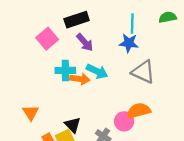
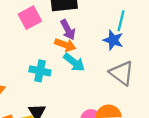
cyan cross: (65, 70) -> (40, 71), moved
orange arrow: (80, 79) -> (65, 45), moved

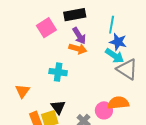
cyan line: (121, 21) -> (112, 25), moved
cyan arrow: (74, 62) -> (115, 56), moved

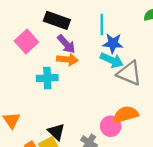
black rectangle: (75, 15) -> (57, 20), turned 40
cyan cross: (58, 72) -> (47, 78), moved

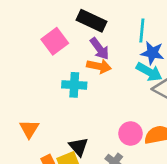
pink circle: (111, 126) -> (130, 133), moved

